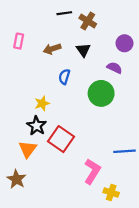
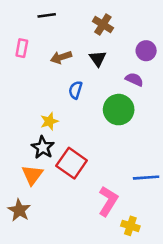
black line: (64, 13) -> (47, 15), moved

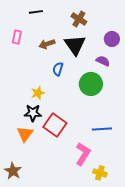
black triangle: (98, 59) -> (75, 45), size x1.6
black star: (43, 147) -> (33, 113), turned -30
blue line: (146, 178) -> (102, 129), moved
brown star: (19, 210) -> (13, 171), moved

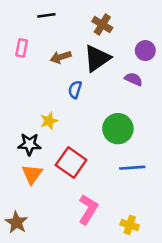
black triangle: (75, 45) -> (97, 58), turned 30
green circle: (91, 84) -> (118, 129), moved
black star: (33, 113) -> (29, 144), moved
pink L-shape: (83, 154) -> (88, 209), moved

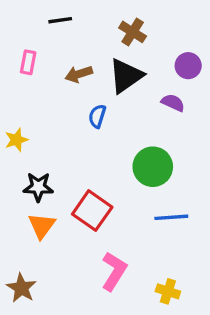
yellow star: (49, 121) -> (16, 140), moved

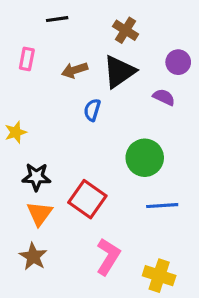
brown star: (21, 288) -> (33, 257), moved
yellow cross: (168, 291) -> (159, 276), size x1.4

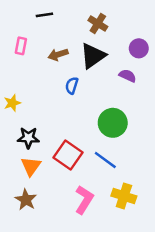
blue line: (162, 206) -> (105, 160), moved, turned 40
yellow cross: (159, 276) -> (124, 196), moved

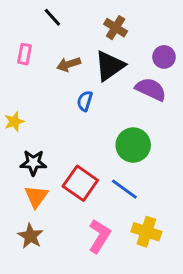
black line: (44, 15) -> (52, 17), turned 56
purple semicircle: (128, 76) -> (151, 89), size x1.5

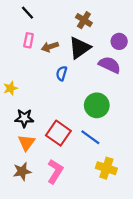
black line: (52, 17) -> (27, 13), moved
pink rectangle: (25, 54) -> (29, 40), moved
brown star: (30, 236) -> (22, 171), turned 30
pink L-shape: (99, 236) -> (55, 171), moved

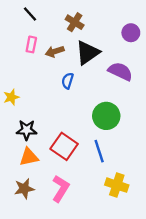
brown cross: (84, 20) -> (75, 22), moved
purple circle: (119, 41) -> (131, 33), moved
blue line: (90, 137) -> (99, 151), turned 36
orange triangle: (26, 143) -> (29, 157), turned 42

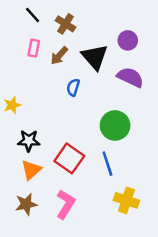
brown cross: (75, 22) -> (66, 24), moved
purple circle: (131, 33) -> (128, 40), moved
brown arrow: (55, 51) -> (59, 56), turned -30
black triangle: (88, 53) -> (95, 57), turned -36
orange triangle: (29, 157) -> (31, 170), turned -30

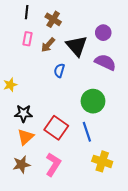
black line: (33, 15) -> (27, 12), turned 48

